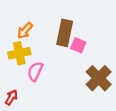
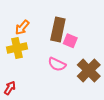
pink semicircle: (35, 71) -> (57, 64), moved, turned -90

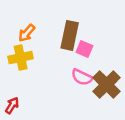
pink semicircle: (57, 64) -> (82, 77), moved

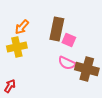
brown cross: (107, 85) -> (87, 69), turned -30

